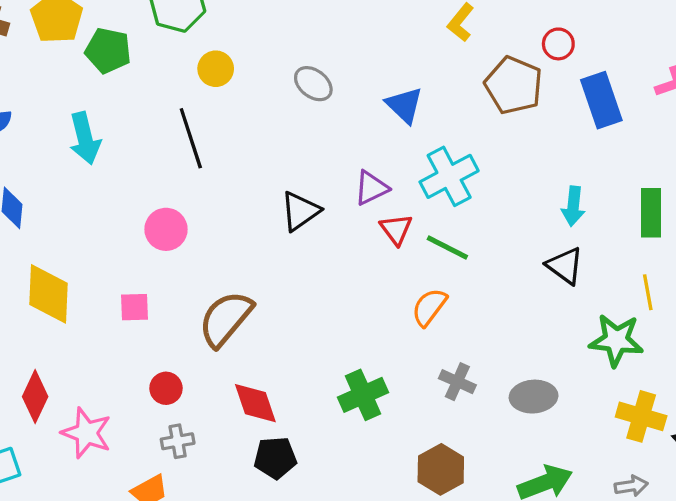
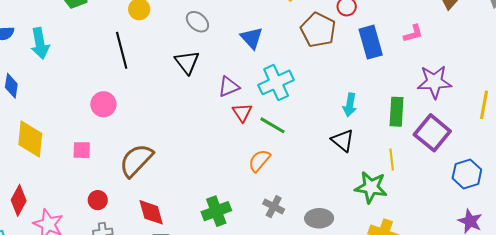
cyan arrow: (85, 138) -> (40, 43), moved
black triangle: (300, 211) -> (187, 62), moved, turned -36

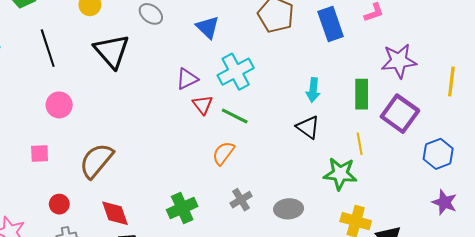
black line: (122, 50) -> (48, 48), moved
black triangle: (187, 62) -> (112, 51), moved, size x1.4
gray cross: (274, 207) -> (241, 200), turned 35

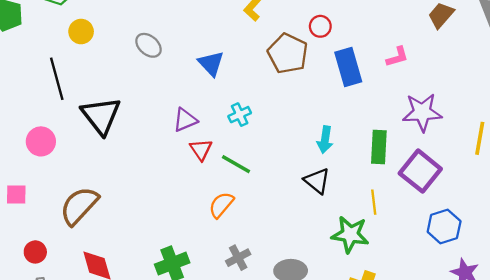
black line: (48, 48) -> (57, 79), moved
black triangle: (112, 51) -> (101, 116), moved
cyan cross: (236, 72) -> (240, 115), size x0.6
blue hexagon: (438, 154) -> (444, 227), moved

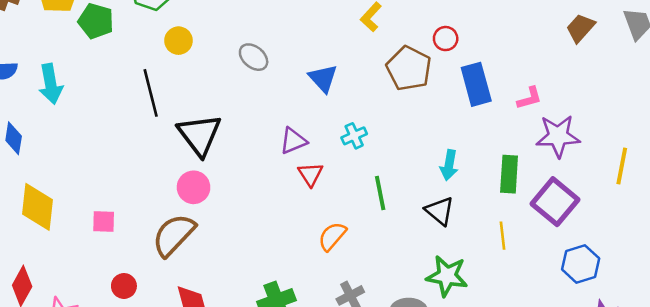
pink L-shape: (397, 57) -> (529, 98), moved
pink circle: (41, 141) -> (194, 187), moved
green line: (236, 164) -> (380, 193), moved, turned 48
green star: (350, 234) -> (447, 276), moved

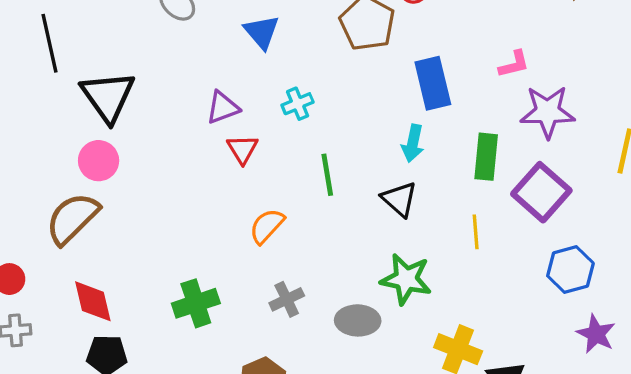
blue rectangle: (476, 84) -> (433, 83), moved

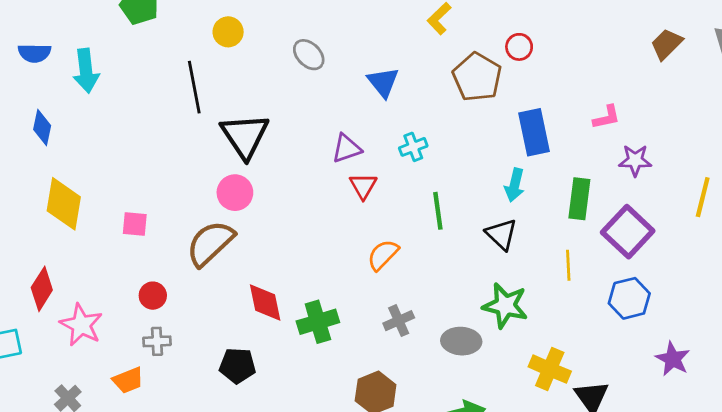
purple star: (548, 112) -> (635, 160), size x0.7
blue hexagon: (570, 270) -> (629, 298), moved
red diamond: (93, 301) -> (265, 302), moved

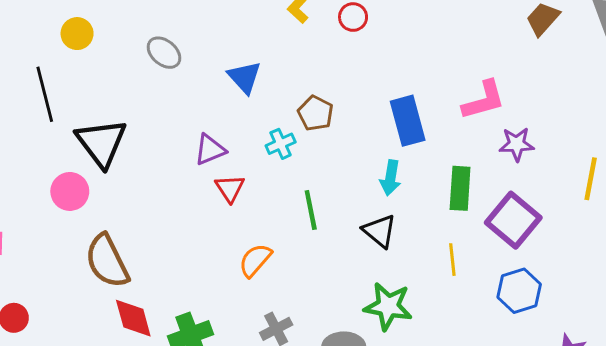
red circle: (519, 47) -> (353, 17), moved
brown pentagon: (477, 77) -> (315, 113), moved, size x0.7
pink L-shape: (607, 117) -> (484, 100), size x1.5
pink circle: (235, 193) -> (70, 191), moved
brown semicircle: (210, 243) -> (107, 261), moved, turned -70

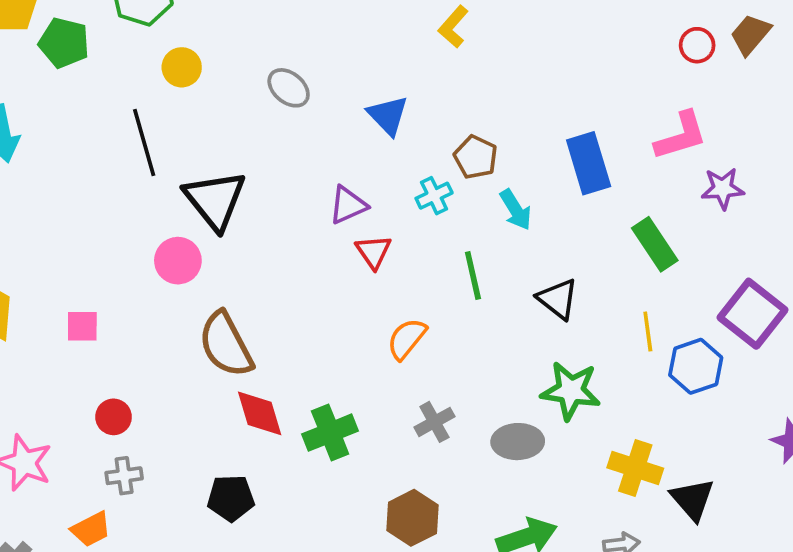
red circle: (353, 17) -> (697, 45), moved
cyan arrow: (390, 178) -> (516, 210), moved, turned -40
green rectangle: (460, 188) -> (655, 244), turned -36
purple square: (513, 220) -> (752, 314), moved
blue hexagon: (519, 291) -> (696, 366), moved

